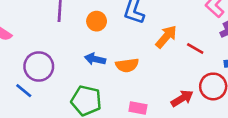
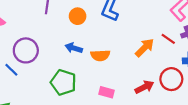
orange arrow: (166, 37) -> (145, 48), moved
red line: (195, 48) -> (168, 39), moved

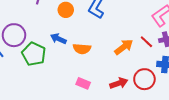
green pentagon: (63, 82) -> (34, 54), moved

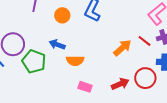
orange semicircle: (82, 49) -> (75, 61), moved

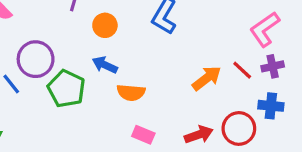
orange circle: (62, 15) -> (105, 25), moved

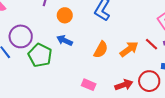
orange semicircle: (131, 92) -> (101, 50), moved, turned -66

